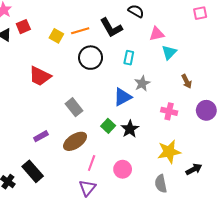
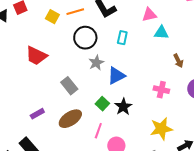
cyan triangle: (169, 52) -> (161, 33), turned 49
gray star: (142, 83) -> (96, 63), moved
pink line: (92, 163) -> (98, 131), moved

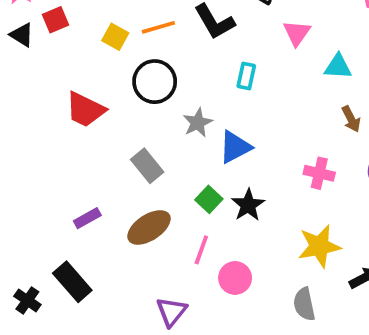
pink triangle: (149, 15) -> (297, 33), turned -42
cyan triangle: (161, 33) -> (338, 67), moved
black circle: (85, 38) -> (155, 82), moved

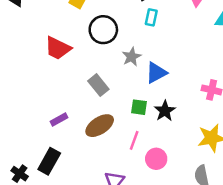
cyan rectangle: (246, 76) -> (151, 17), moved
green square: (209, 199) -> (139, 107), turned -35
black rectangle: (72, 282) -> (49, 161), turned 70

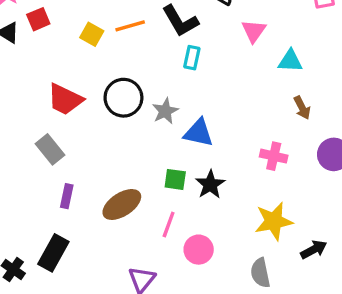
black circle: (103, 30) -> (123, 98), moved
blue triangle: (156, 73) -> (199, 133), turned 40
gray rectangle: (98, 85) -> (50, 149), moved
purple rectangle: (59, 119) -> (67, 196), turned -49

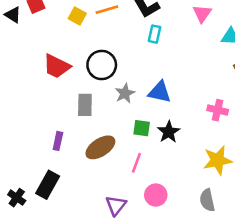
gray star: (165, 111) -> (125, 93), moved
gray rectangle: (50, 149) -> (85, 105), moved, turned 40
pink circle: (199, 250) -> (156, 195), moved

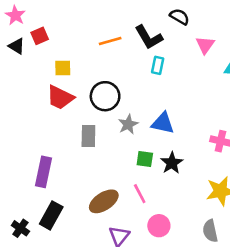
yellow square: (77, 16) -> (63, 68), moved, turned -30
purple rectangle: (58, 141) -> (44, 172), moved, size x1.6
brown ellipse: (100, 147) -> (104, 201), moved
pink line: (136, 163) -> (140, 194), turned -48

